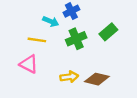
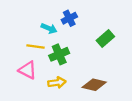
green cross: (76, 39) -> (59, 54), moved
yellow arrow: (69, 77) -> (57, 83), moved

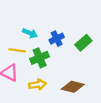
blue cross: (69, 18) -> (57, 39), moved

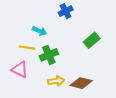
blue cross: (57, 39) -> (66, 11), moved
yellow arrow: (37, 85) -> (56, 81), moved

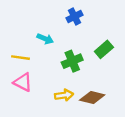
yellow line: (27, 48) -> (21, 58), moved
green cross: (49, 55) -> (72, 61), moved

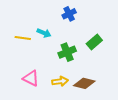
yellow line: (21, 58) -> (23, 38), moved
pink triangle: (23, 82) -> (31, 78), moved

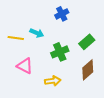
pink triangle: (31, 78) -> (25, 66), moved
brown diamond: (84, 83) -> (88, 70), moved, turned -55

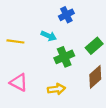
cyan arrow: (37, 33) -> (49, 36), moved
pink triangle: (25, 66) -> (19, 82), moved

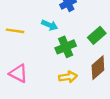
yellow arrow: (56, 89) -> (68, 77), moved

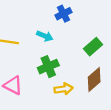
green cross: (66, 47) -> (48, 67), moved

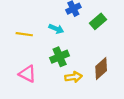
green rectangle: (93, 47) -> (98, 21), moved

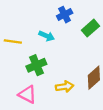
green cross: (60, 57) -> (36, 65), moved
pink triangle: (27, 74) -> (27, 94), moved

